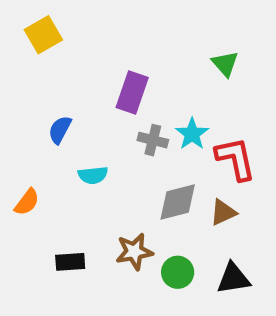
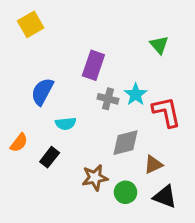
blue semicircle: (60, 130) -> (42, 92), size x1.4
brown triangle: (223, 212) -> (153, 165), moved
black rectangle: (70, 262) -> (50, 157), moved, turned -48
black triangle: (233, 278) -> (165, 197), turned 30

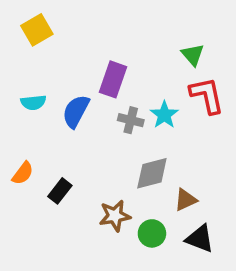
blue semicircle: (42, 92) -> (76, 111), moved
red L-shape: (166, 112) -> (207, 95), moved
cyan semicircle: (66, 124) -> (33, 102), moved

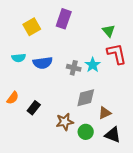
yellow square: (37, 30) -> (32, 27), moved
purple rectangle: (113, 79) -> (64, 19), moved
blue semicircle: (76, 111) -> (43, 63), turned -126

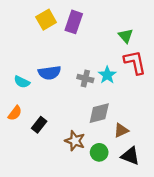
yellow square: (32, 27) -> (46, 20), moved
cyan semicircle: (19, 58) -> (22, 82), moved, turned 32
brown star: (65, 122) -> (75, 141), turned 30

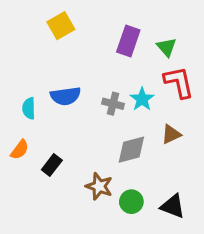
purple rectangle: (74, 22) -> (128, 41), moved
cyan semicircle: (22, 82) -> (29, 108), turned 63
brown triangle: (121, 130) -> (171, 134), moved

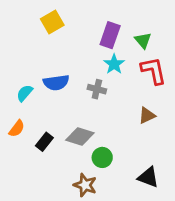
cyan star: (142, 99) -> (114, 64), moved
cyan semicircle: (29, 108) -> (25, 93), turned 42
gray diamond: (131, 150) -> (80, 136), moved, turned 32
brown star: (99, 186) -> (85, 185), moved
green circle: (131, 202) -> (102, 157), moved

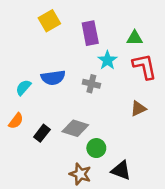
purple rectangle: (110, 35) -> (90, 33), moved, turned -30
green triangle: (143, 40) -> (135, 38), turned -49
black triangle: (148, 177) -> (121, 170), moved

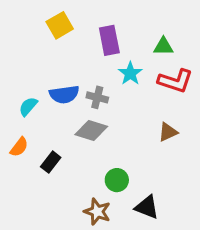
red L-shape: (145, 66) -> (175, 81), turned 120
gray cross: (91, 84) -> (97, 97), moved
gray diamond: (75, 128) -> (91, 131), moved

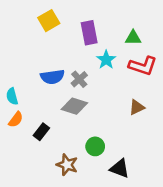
gray cross: (97, 97) -> (79, 79), turned 35
cyan semicircle: (28, 106) -> (12, 96), moved, turned -56
brown star: (97, 212) -> (67, 165), moved

